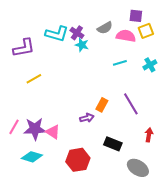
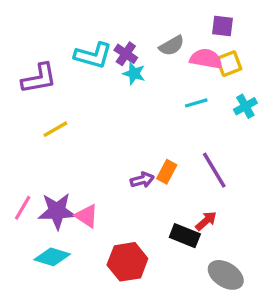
yellow square: (146, 31) -> (229, 64), moved
purple arrow: (87, 118) -> (142, 180), moved
red arrow: (149, 135) -> (206, 221), moved, turned 40

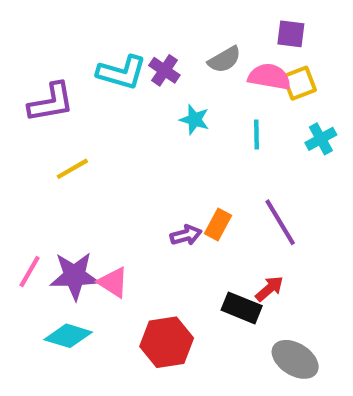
cyan star: (134, 73) -> (194, 120), moved
cyan line: (196, 103) -> (257, 135), turned -75

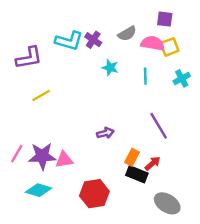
orange rectangle: (218, 224) -> (132, 157), moved
pink triangle: (113, 282) -> (64, 160), turned -42

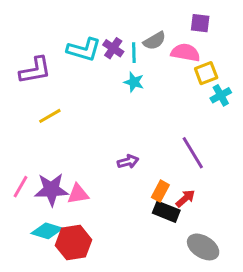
yellow square: (170, 47) -> (206, 73), moved
cyan line: (145, 76) -> (134, 53), moved
red hexagon: (94, 194) -> (73, 243), moved

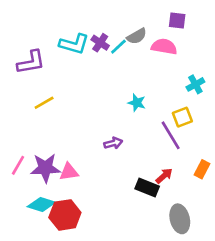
cyan line: (134, 53) -> (118, 47), turned 48
yellow square: (206, 73) -> (182, 117), moved
cyan star: (134, 82) -> (137, 103), moved
orange rectangle: (160, 191) -> (202, 169), moved
gray ellipse: (203, 247) -> (180, 219), turned 44

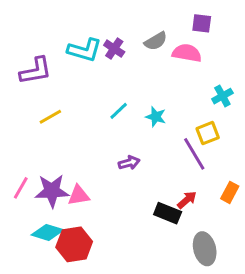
cyan line: (118, 47) -> (119, 111), moved

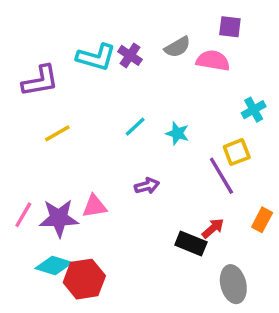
pink triangle: (79, 195) -> (94, 206), moved

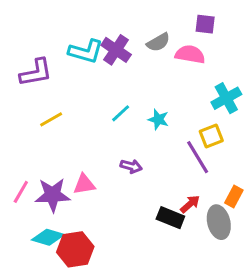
purple cross: (130, 55) -> (116, 50), size x1.4
cyan cross: (254, 110) -> (226, 98), size x1.4
purple arrow: (147, 186) -> (131, 166), turned 30
gray ellipse: (233, 284) -> (219, 222), moved

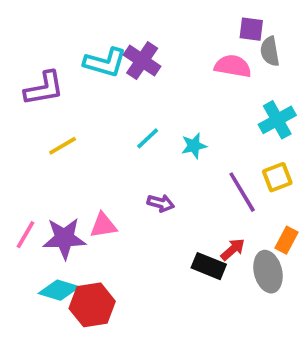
gray semicircle: (158, 42) -> (270, 51), moved, turned 110
cyan star: (158, 119) -> (194, 146), turned -30
yellow square: (211, 136) -> (277, 177), moved

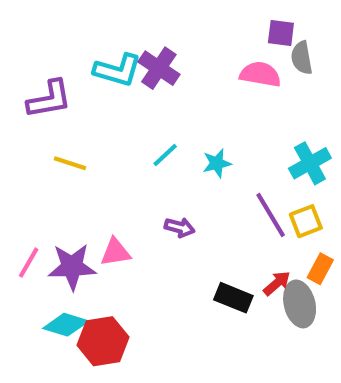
cyan cross: (277, 120) -> (310, 163), moved
yellow line: (63, 146) -> (70, 163), turned 48
yellow square: (277, 177) -> (306, 221), moved
red arrow: (233, 249) -> (277, 283), moved

